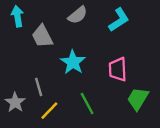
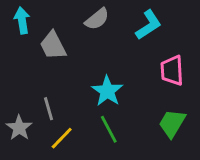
cyan star: (73, 62) -> (107, 91), moved
pink trapezoid: (118, 69) -> (172, 70), moved

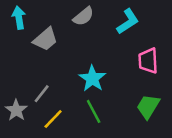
gray trapezoid: (53, 45) -> (45, 39), turned -104
gray line: (49, 109) -> (42, 94), turned 54

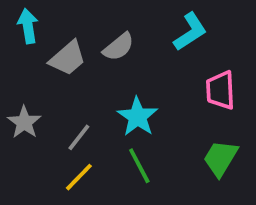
gray semicircle: (83, 16) -> (119, 47), moved
gray line: (42, 94) -> (79, 137), moved
gray star: (16, 110) -> (24, 122), moved

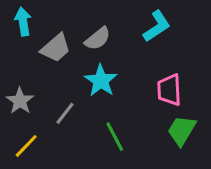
pink trapezoid: (220, 90) -> (169, 90), moved
cyan star: (137, 117) -> (101, 81), moved
yellow line: (79, 177) -> (26, 146), moved

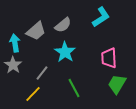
cyan arrow: (23, 22) -> (15, 43), moved
yellow line: (26, 146) -> (33, 94), moved

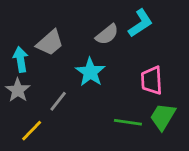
gray semicircle: (63, 25) -> (107, 34), moved
green line: (74, 88) -> (128, 122), moved, turned -54
yellow line: (33, 94) -> (32, 131), moved

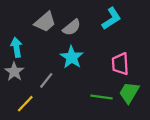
gray semicircle: (107, 34) -> (72, 27), moved
gray trapezoid: (50, 43) -> (45, 22), moved

